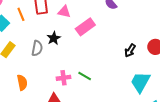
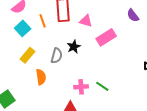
orange semicircle: (22, 82) -> (41, 77), moved

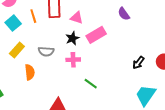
black star: (74, 47) -> (72, 38), moved
gray semicircle: (57, 56) -> (46, 51), turned 77
pink cross: (81, 87) -> (73, 60), moved

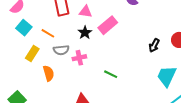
orange line: (33, 16) -> (48, 33), moved, turned -32
pink cross: (73, 60) -> (79, 58), moved

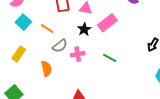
gray semicircle: (61, 50) -> (60, 46), turned -35
yellow rectangle: (32, 54) -> (19, 54), moved
green line: (111, 74) -> (110, 58), moved

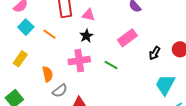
pink rectangle: (107, 23) -> (127, 38), moved
gray semicircle: (60, 46) -> (60, 91), moved
pink cross: (78, 54) -> (79, 61), size x1.5

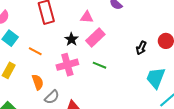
pink triangle: (88, 15) -> (87, 17), moved
orange line: (49, 34) -> (35, 51), moved
pink rectangle: (127, 38) -> (95, 37), moved

